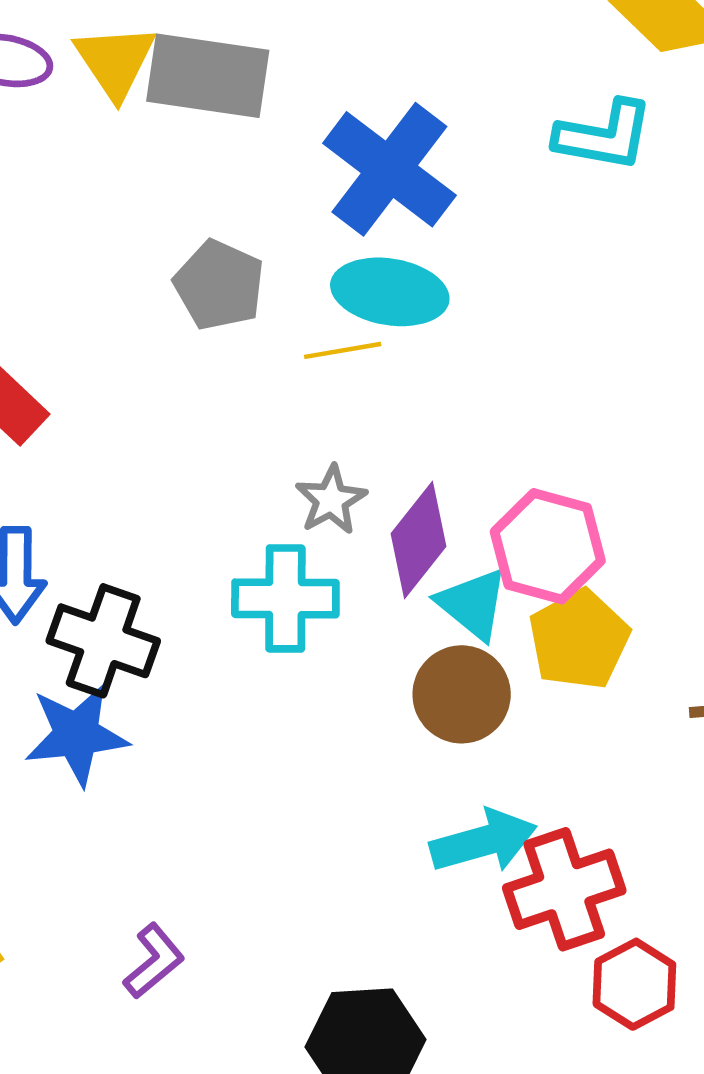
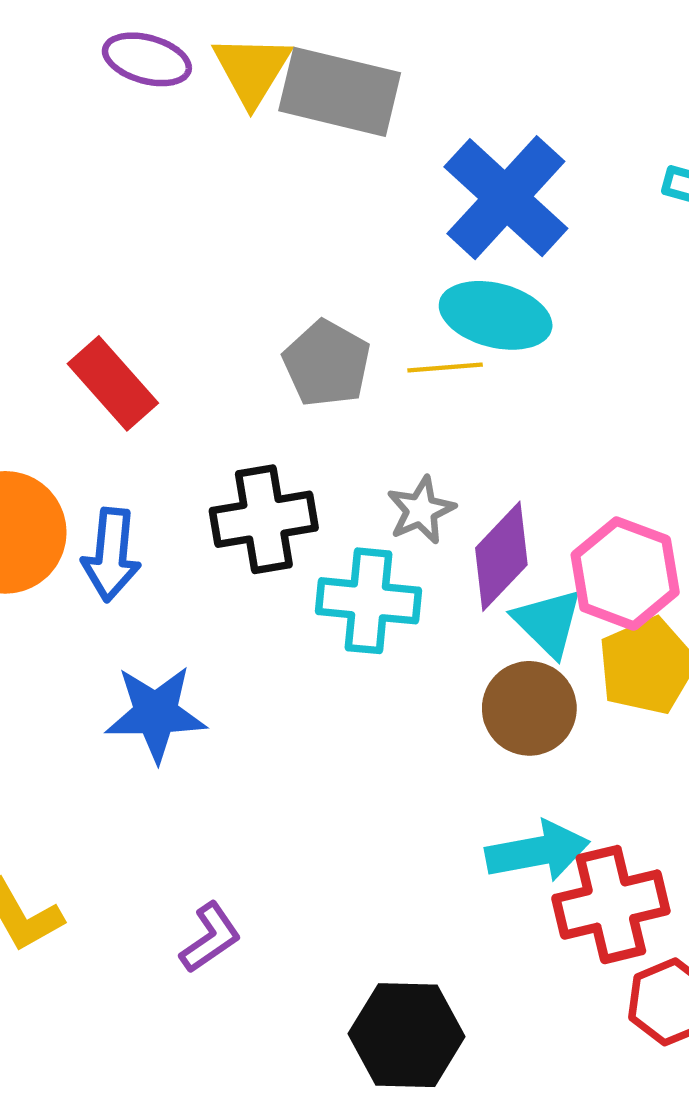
gray pentagon: (219, 285) -> (327, 364), moved
black cross: (103, 641) -> (264, 519), moved, turned -34

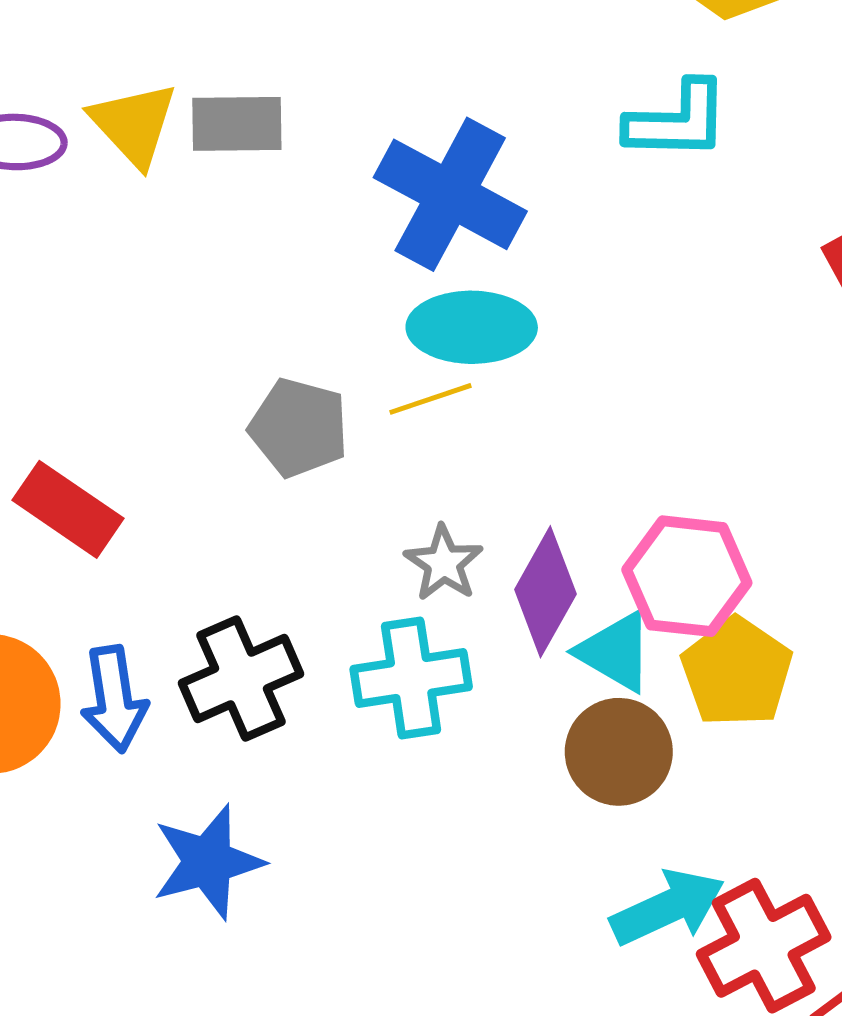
gray rectangle: (340, 92) -> (237, 124), size x0.7
black cross: (264, 519) -> (241, 679), moved

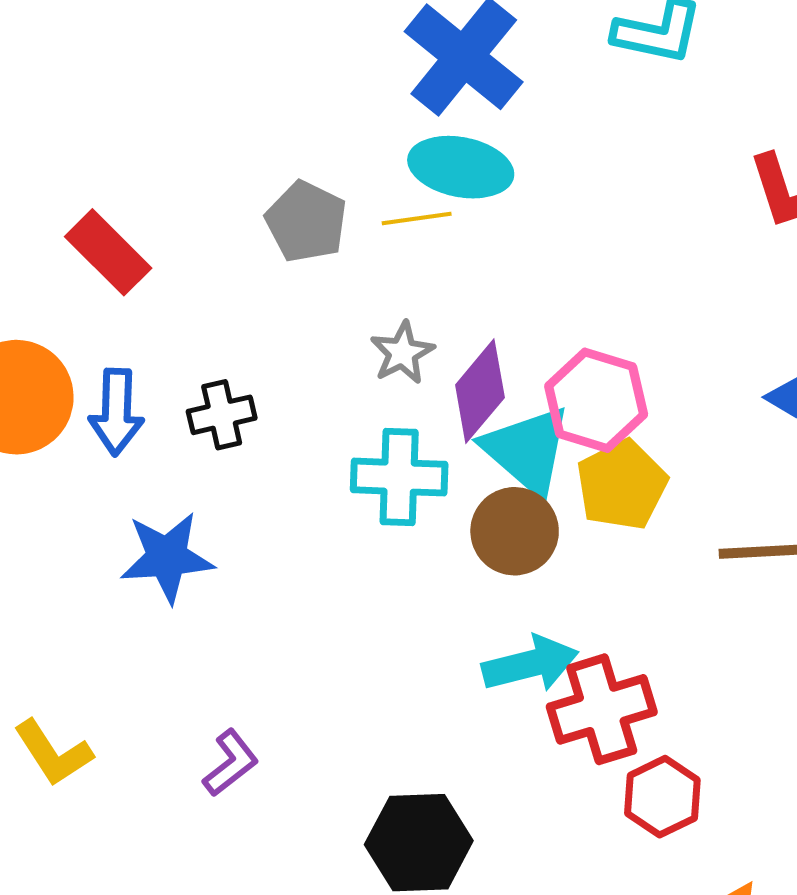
cyan triangle: (615, 652) -> (527, 450), size x1.4
cyan cross: (411, 678) -> (399, 477), moved
black cross: (241, 679) -> (222, 415), size x0.7

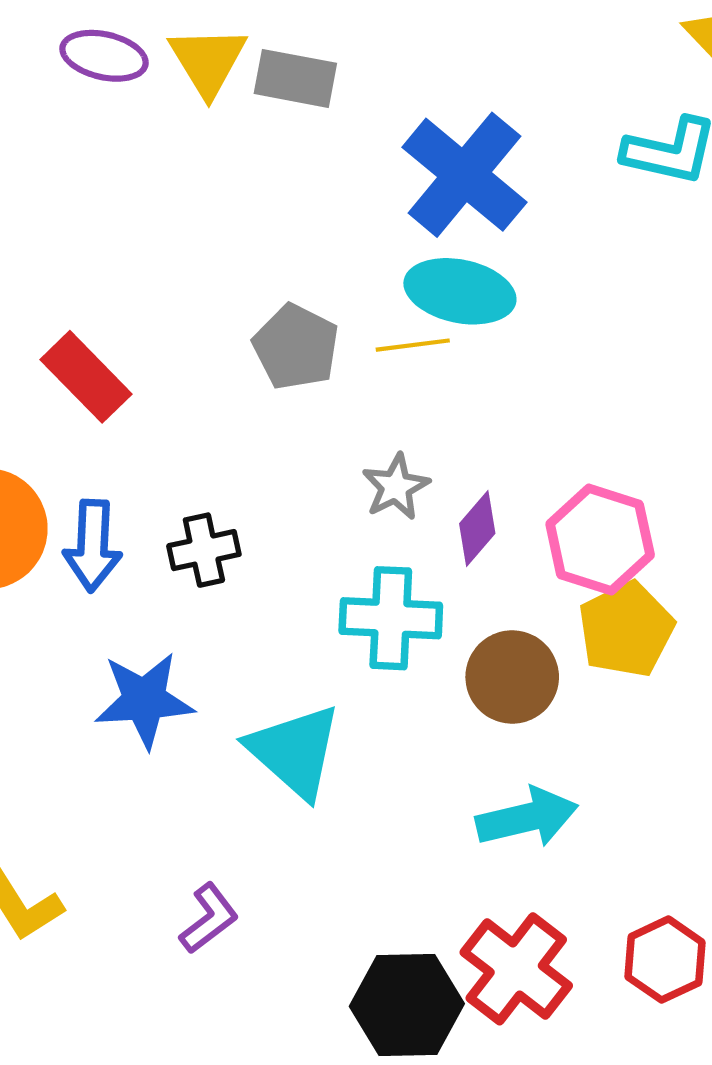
purple diamond: (480, 391) -> (477, 528), size x0.7
cyan triangle: (527, 450) -> (295, 751), moved
red cross: (602, 709) -> (516, 969), moved, turned -36

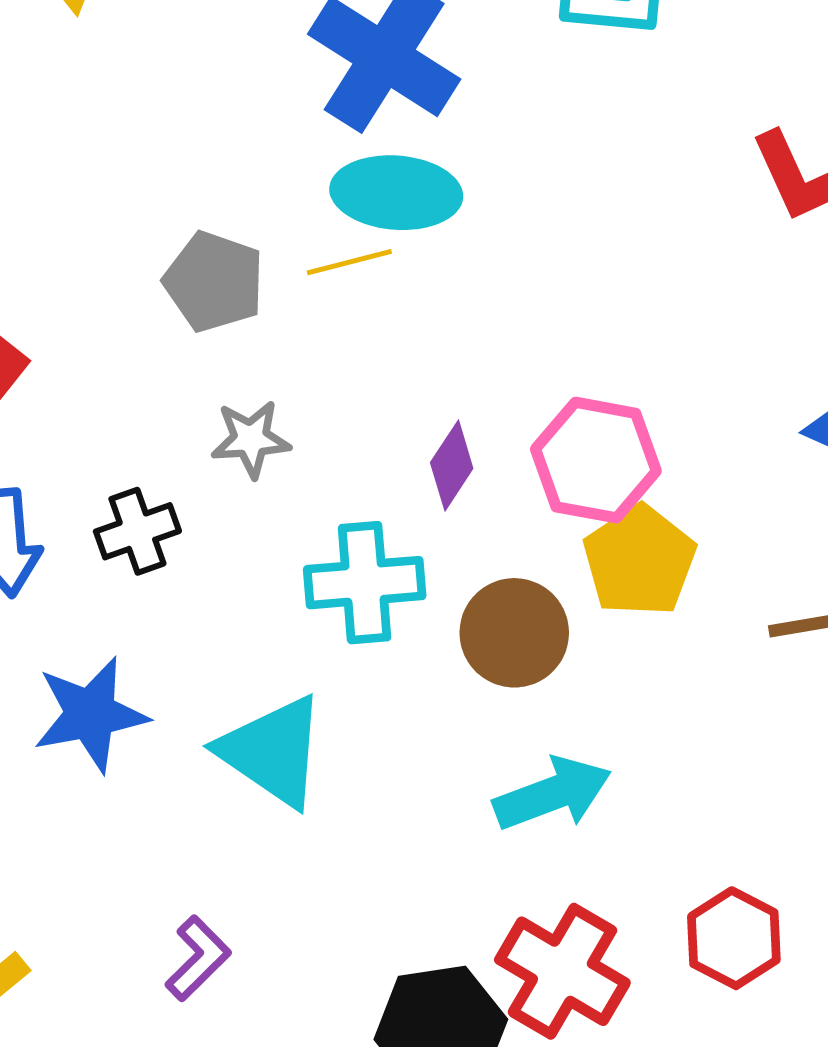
gray star: (396, 487) -> (251, 439), moved, turned 30

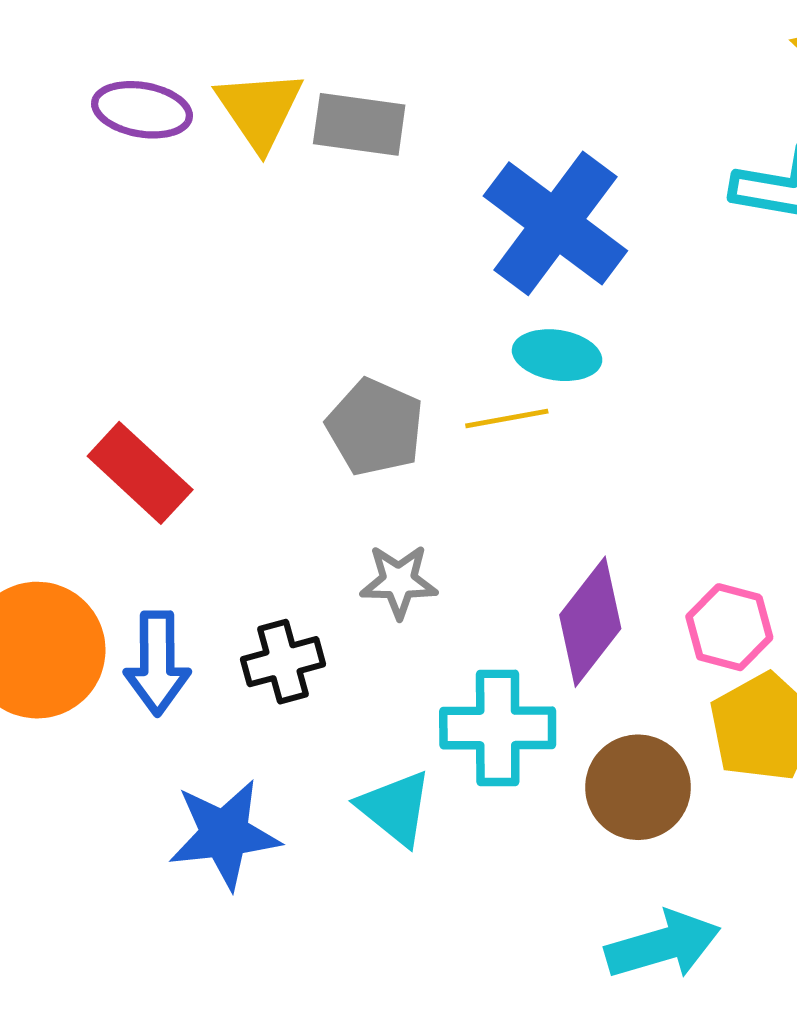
cyan ellipse: (396, 193) -> (557, 355), size x0.7
pink hexagon: (596, 460) -> (729, 627), size x0.7
purple diamond: (452, 465) -> (590, 622), size x1.5
cyan triangle: (273, 751) -> (395, 808), moved, size x0.7

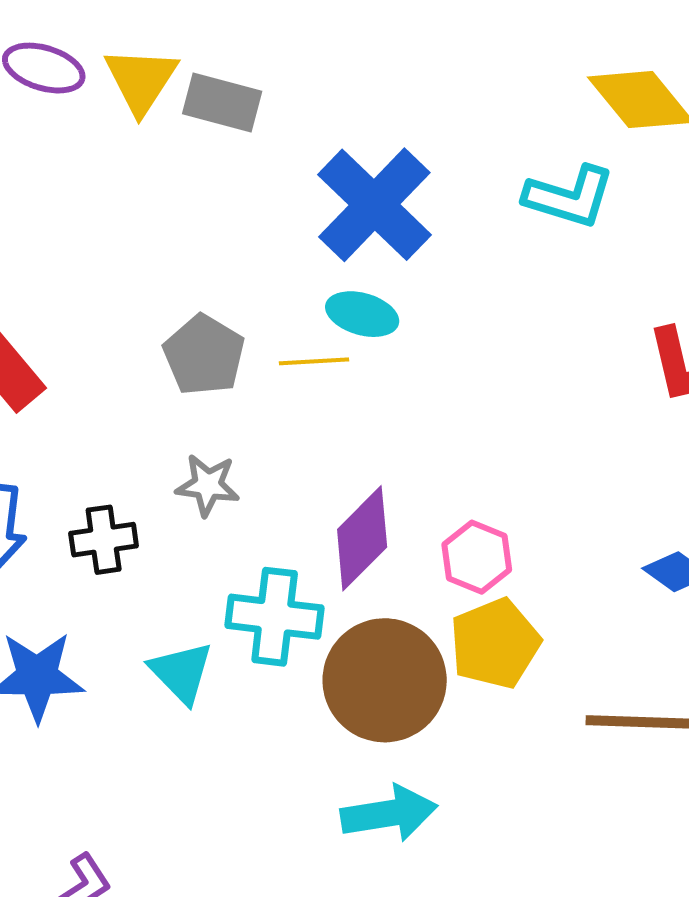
brown circle: (638, 787) -> (385, 680), size x1.4

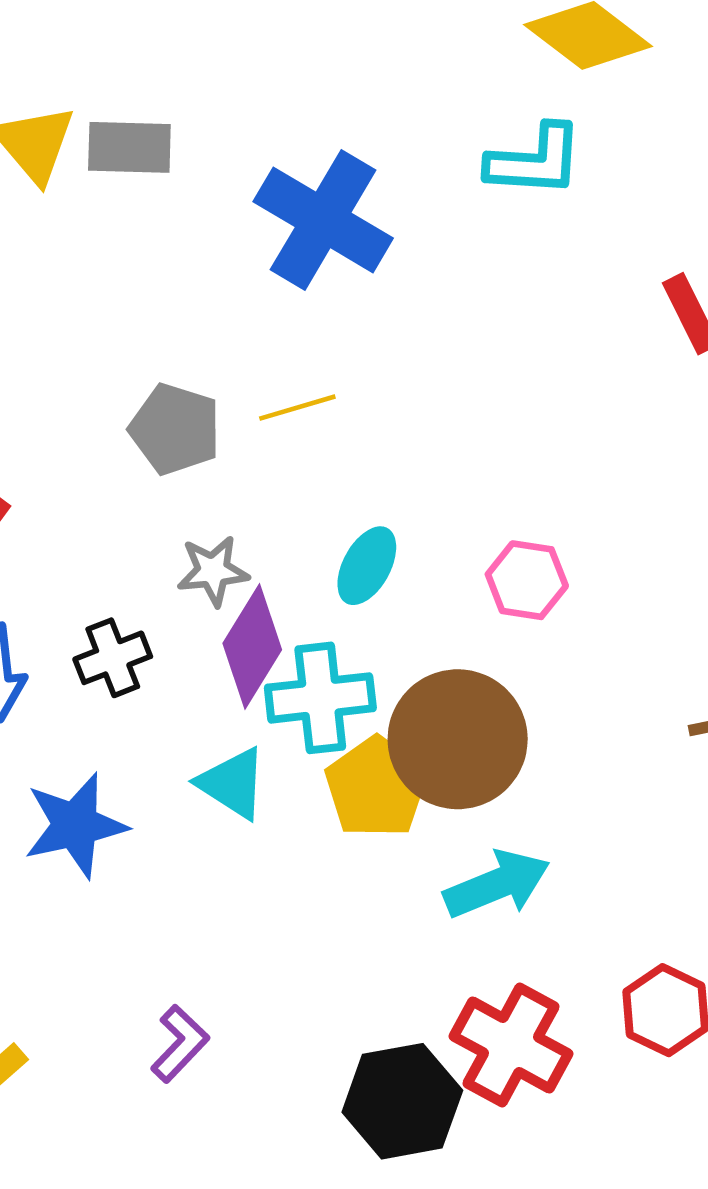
cyan ellipse: (362, 314) -> (367, 566), moved, turned -64
purple diamond: (362, 538) -> (252, 647), moved
yellow pentagon: (495, 643) -> (376, 787), moved

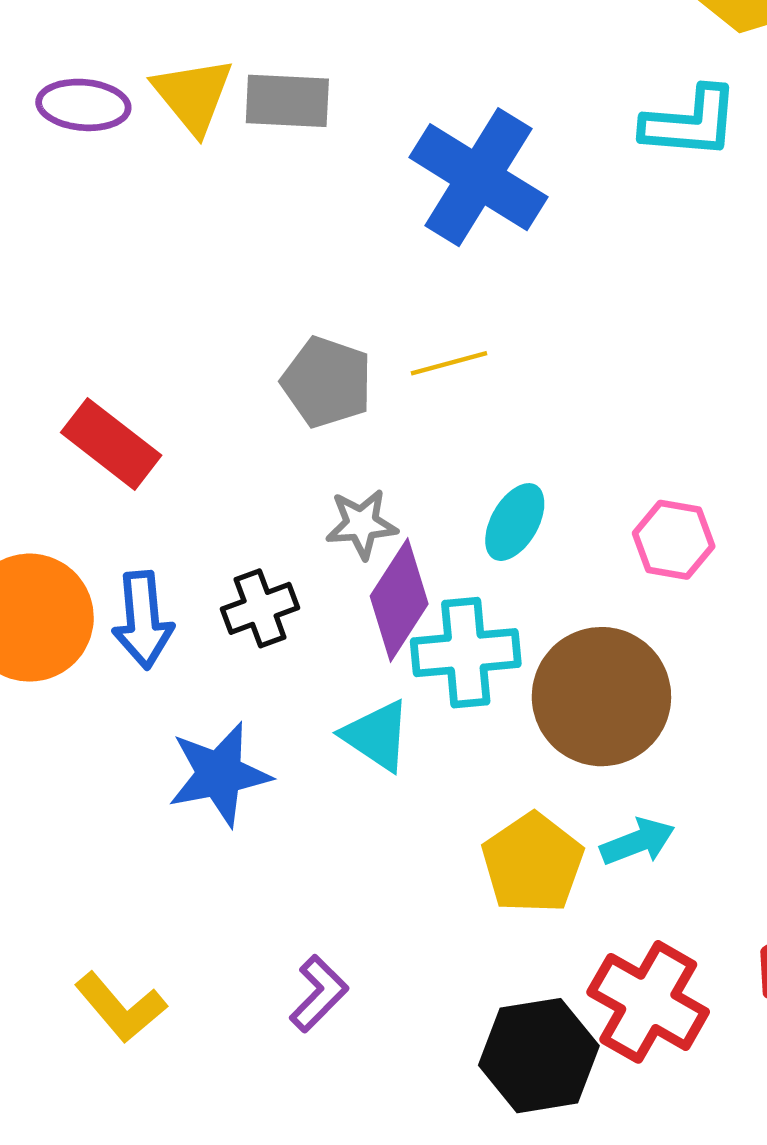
yellow pentagon: (376, 787) -> (533, 863), moved
cyan arrow: (497, 884) -> (638, 842), size x0.7

